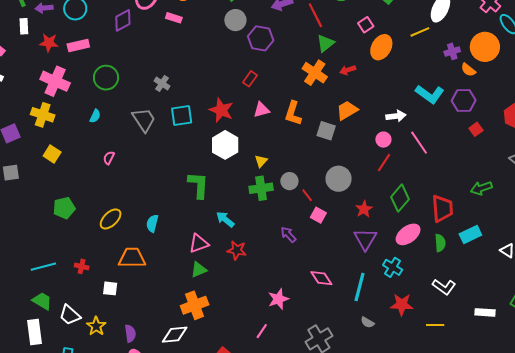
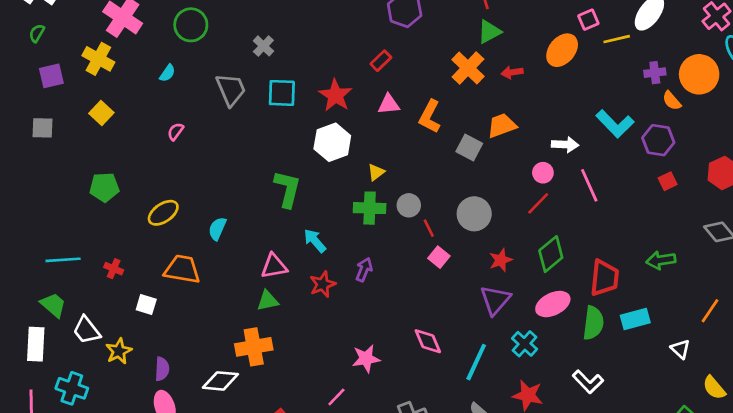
pink square: (366, 25) -> (588, 20), moved
purple arrow: (288, 235) -> (364, 270), moved, turned 54
green semicircle: (440, 243) -> (593, 323), size x1.4
red star: (237, 250) -> (323, 284), turned 30

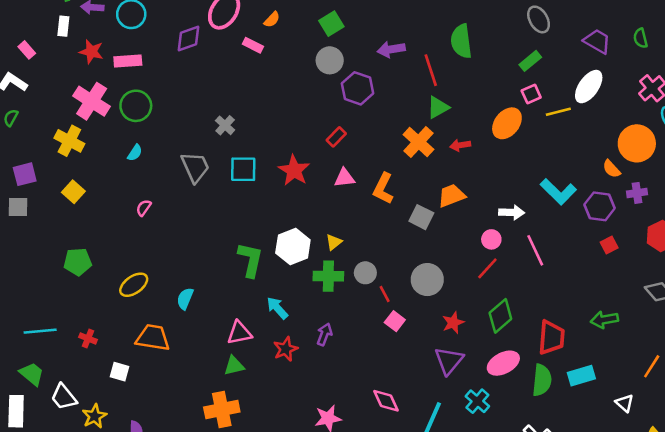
green circle: (191, 25) -> (136, 106), moved
purple cross: (655, 73) -> (637, 193), moved
purple square: (51, 76) -> (25, 174), moved
white hexagon: (332, 142) -> (293, 247), moved

